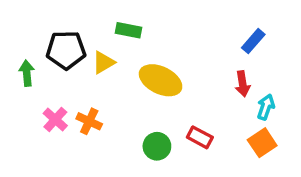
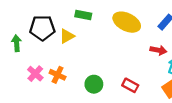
yellow ellipse: (161, 80) -> (127, 22), moved
red arrow: (243, 84) -> (158, 50), turned -70
green circle: (157, 146) -> (94, 84), moved

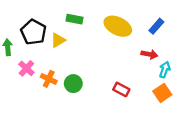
black pentagon: (42, 28) -> (33, 32), turned 30
pink cross: (35, 74) -> (26, 68), moved
green circle: (94, 84) -> (73, 84), moved

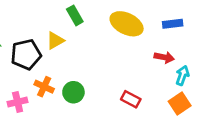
green rectangle: (74, 19) -> (75, 15), turned 49
blue rectangle: (156, 26) -> (173, 24), turned 42
black pentagon: (33, 32) -> (26, 55), moved, turned 30
pink cross: (26, 68) -> (18, 102), moved, turned 35

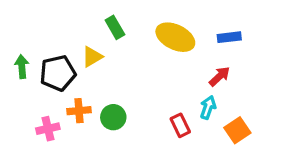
red arrow: (164, 57) -> (219, 76), turned -54
cyan arrow: (182, 75) -> (208, 107), moved
orange cross: (44, 87) -> (79, 111), turned -30
red rectangle: (131, 99) -> (180, 125), turned 36

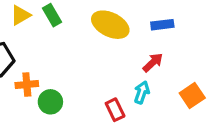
yellow triangle: (92, 57) -> (20, 15), moved
orange cross: (79, 111) -> (27, 85), moved
orange square: (237, 130) -> (192, 96), moved

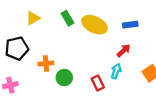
green rectangle: (52, 15) -> (68, 18), moved
orange cross: (27, 85) -> (46, 64), moved
green circle: (50, 102) -> (64, 78), moved

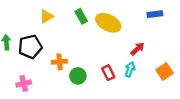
blue rectangle: (130, 25) -> (155, 14), moved
red rectangle: (98, 83) -> (108, 73), moved

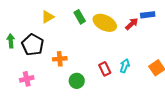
black pentagon: (30, 47) -> (33, 45), turned -30
red arrow: (138, 49) -> (132, 24), moved
green circle: (78, 76) -> (77, 81), moved

